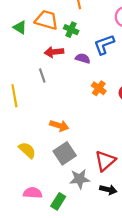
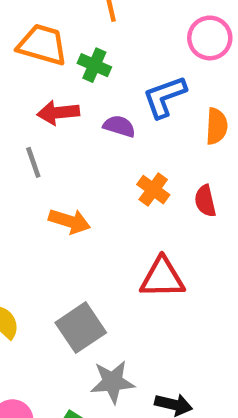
orange arrow: (59, 126) -> (69, 221), moved
red triangle: (105, 161) -> (162, 278), moved, turned 40

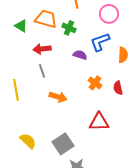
pink circle: (210, 38) -> (109, 14), moved
red arrow: (58, 113) -> (42, 49), moved

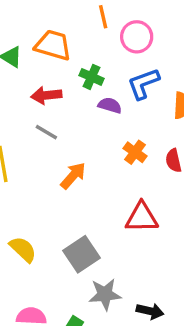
pink circle: (109, 14) -> (137, 37), moved
green cross: (69, 28) -> (92, 77), moved
gray line: (42, 71) -> (46, 132), turned -40
orange arrow: (58, 97) -> (73, 176), turned -66

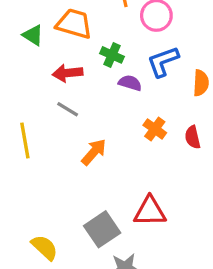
red triangle: (142, 217) -> (150, 211), moved
yellow semicircle: (23, 249) -> (45, 247), moved

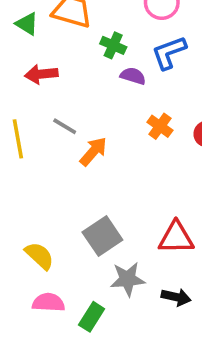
red arrow: (68, 73) -> (41, 74), moved
gray line: (68, 109) -> (65, 126), moved
red triangle: (150, 211) -> (176, 238), moved

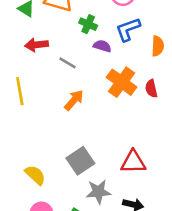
gray line: (65, 126) -> (67, 63), moved
orange cross: (160, 126) -> (122, 82), size x1.6

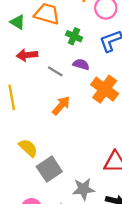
purple semicircle: (102, 46) -> (81, 64), moved
gray square: (80, 161) -> (49, 169), moved
yellow semicircle: (35, 175) -> (28, 148), moved

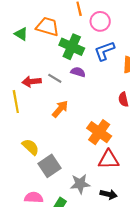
green cross: (74, 36) -> (72, 47), size x1.6
red arrow: (27, 55) -> (32, 82), moved
orange cross: (105, 89) -> (99, 132), moved

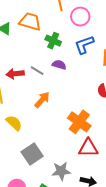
green cross: (72, 47) -> (53, 41), size x0.7
yellow semicircle: (31, 147) -> (14, 123), moved

